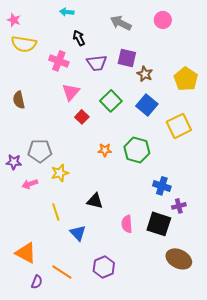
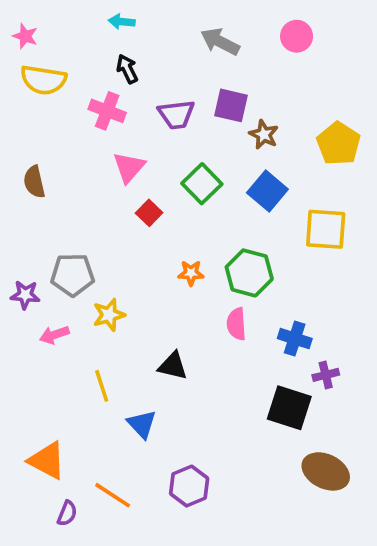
black arrow: (79, 38) -> (127, 69), moved
yellow square: (179, 126) -> (326, 229), turned 30
pink semicircle: (127, 224) -> (236, 324), moved

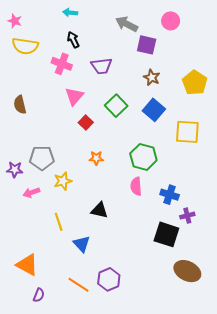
purple square: (231, 105) -> (147, 45), moved
orange star: (191, 273) -> (96, 158), moved
orange line: (113, 495) -> (78, 285), moved

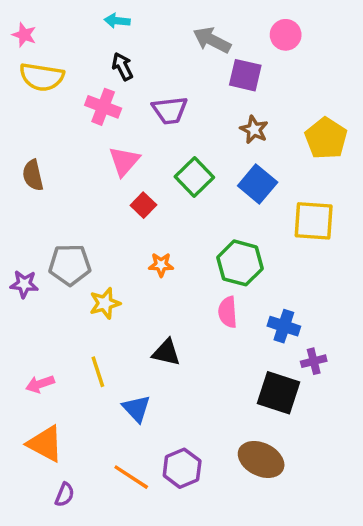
pink arrow: (31, 193) -> (40, 384), moved
brown ellipse: (187, 271) -> (261, 459), moved

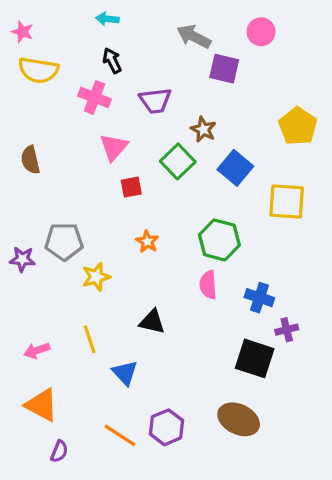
brown star: (254, 130) -> (203, 129), moved
red square: (143, 205) -> (131, 187), turned 35
orange star: (161, 265) -> (147, 242), turned 30

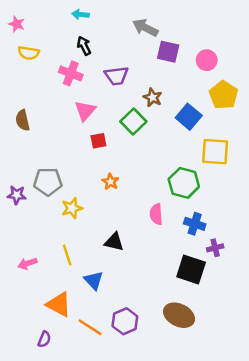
pink circle: (261, 32) -> (207, 60), moved
yellow semicircle: (38, 70) -> (29, 53), size x0.7
blue square: (235, 168) -> (189, 117), moved
green hexagon: (219, 240) -> (184, 183), moved
orange triangle: (42, 405) -> (59, 304), moved

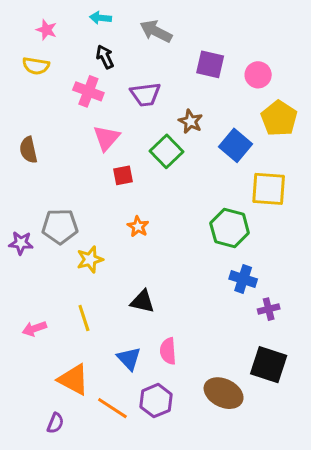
pink star: (17, 24) -> (46, 30), moved
gray arrow: (145, 28) -> (156, 31), moved
pink semicircle: (156, 214) -> (168, 351), moved
black square: (191, 269) -> (269, 365), moved
blue triangle: (94, 280) -> (129, 359), moved

